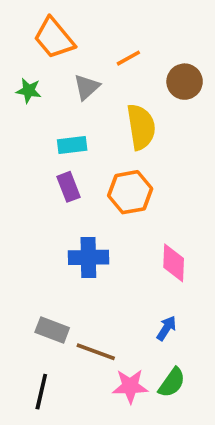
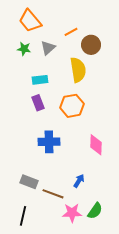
brown circle: (185, 82) -> (91, 45), moved
green star: (29, 91) -> (24, 49), moved
blue arrow: (166, 328) -> (79, 181), moved

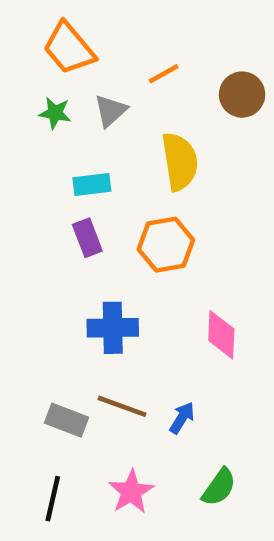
brown circle: (91, 45) -> (242, 95), moved
brown line: (53, 194) -> (122, 406), moved
pink star: (72, 213) -> (131, 492), moved, turned -30

